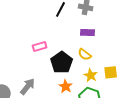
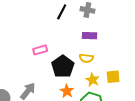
yellow semicircle: (85, 54) -> (86, 58), turned -32

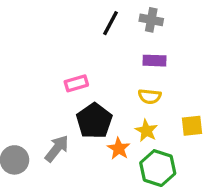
black pentagon: (63, 66) -> (94, 121), moved
yellow star: (93, 80) -> (146, 131), moved

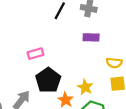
yellow semicircle: (150, 96) -> (114, 63), moved

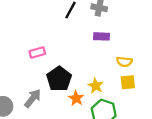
pink rectangle: (35, 54) -> (37, 52), moved

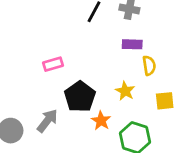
yellow semicircle: (124, 62) -> (149, 66), moved, turned -105
yellow star: (96, 86) -> (125, 91), moved

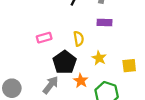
yellow semicircle: (149, 66) -> (79, 39), moved
gray arrow: (47, 121) -> (51, 85), moved

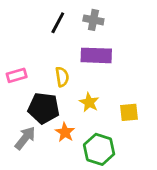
purple rectangle: (104, 23) -> (96, 55), size x1.5
black pentagon: (65, 62) -> (44, 108), turned -30

